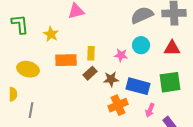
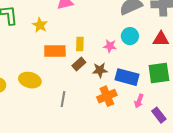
yellow ellipse: (28, 69) -> (30, 80), moved
gray line: (31, 110) -> (63, 99), moved

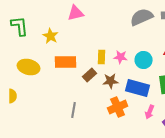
cyan circle: (130, 36) -> (144, 60), moved
yellow rectangle: (80, 44) -> (102, 57), moved
yellow ellipse: (30, 80) -> (29, 67), moved

